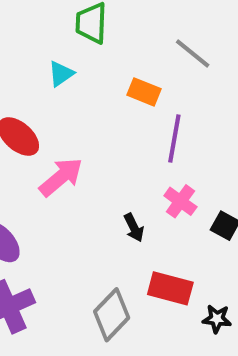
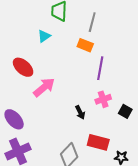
gray line: (193, 53) -> (92, 22), moved, turned 66
pink cross: (180, 201) -> (103, 99), turned 35

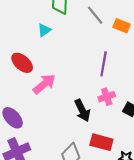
gray line: (92, 22) -> (95, 15), turned -54
orange rectangle: (85, 45) -> (122, 26), moved
black arrow: (80, 112) -> (82, 110), size x1.5

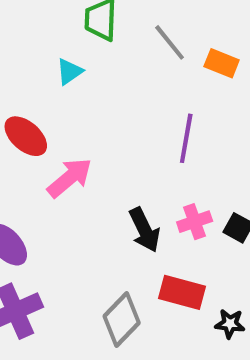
pink cross: (107, 97) -> (195, 222), moved

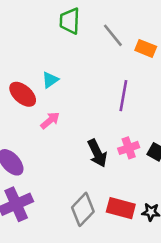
cyan triangle: (70, 72) -> (50, 80), moved
pink arrow: (70, 178) -> (50, 120), size x0.7
red rectangle: (182, 292) -> (121, 208), moved

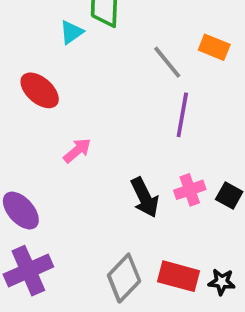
gray line: (113, 35) -> (167, 62), moved
cyan triangle: (50, 80) -> (72, 32), moved
red ellipse: (23, 94) -> (40, 90), moved

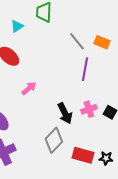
cyan triangle: (72, 32) -> (17, 26), moved
orange rectangle: (214, 47) -> (102, 42), moved
gray diamond: (124, 278) -> (54, 140), moved

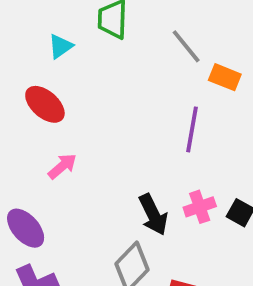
gray line: (77, 41) -> (186, 46), moved
pink arrow: (29, 88) -> (62, 166), moved

